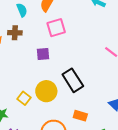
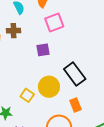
orange rectangle: (80, 116) -> (75, 105), moved, turned 56

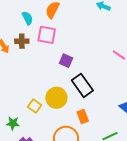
pink square: (54, 23) -> (47, 35), moved, turned 30
purple square: (43, 50) -> (66, 61), moved, turned 32

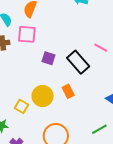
black rectangle: (82, 85) -> (78, 62), moved
orange rectangle: (83, 116) -> (68, 91), moved

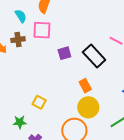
purple square: (49, 58) -> (64, 53), turned -32
yellow circle: (43, 96) -> (88, 107), moved

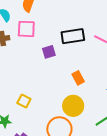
black rectangle: (94, 56) -> (73, 36), moved, turned -55
orange rectangle: (85, 86) -> (78, 78), moved

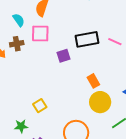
yellow square: (24, 101) -> (40, 106), turned 32
yellow circle: (73, 106) -> (100, 102), moved

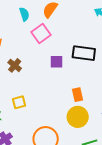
pink square: (40, 33) -> (41, 34), turned 36
brown cross: (17, 44) -> (15, 65), moved, turned 32

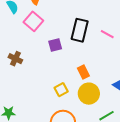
black rectangle: (84, 53) -> (80, 30), turned -70
yellow square: (19, 102) -> (61, 90), moved

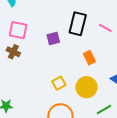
pink square: (33, 21) -> (18, 30), moved, turned -30
orange rectangle: (83, 72) -> (89, 58), moved

